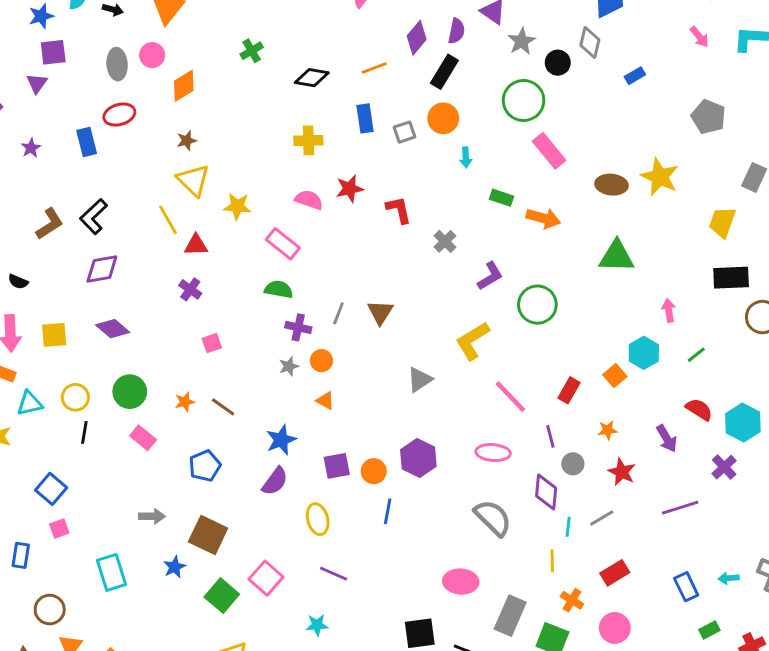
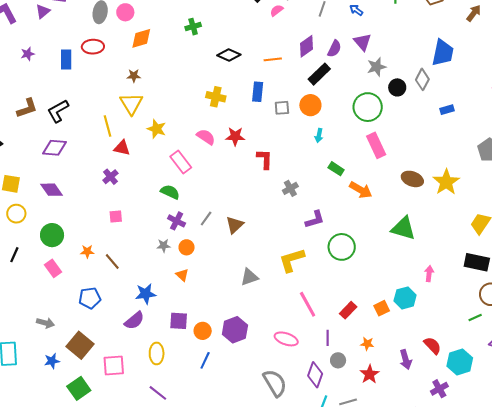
green line: (696, 355) -> (475, 318), moved
yellow circle: (75, 397) -> (16, 214), moved
pink square: (266, 578) -> (114, 365), moved, turned 30

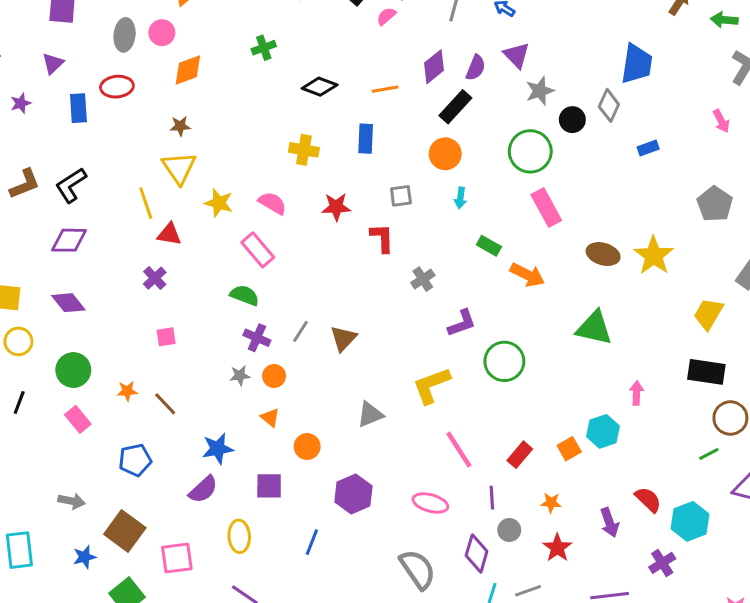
purple triangle: (43, 11) -> (53, 63), moved
gray square: (282, 108) -> (401, 196), moved
pink semicircle: (206, 137) -> (272, 203), moved
orange circle: (203, 331) -> (307, 446), moved

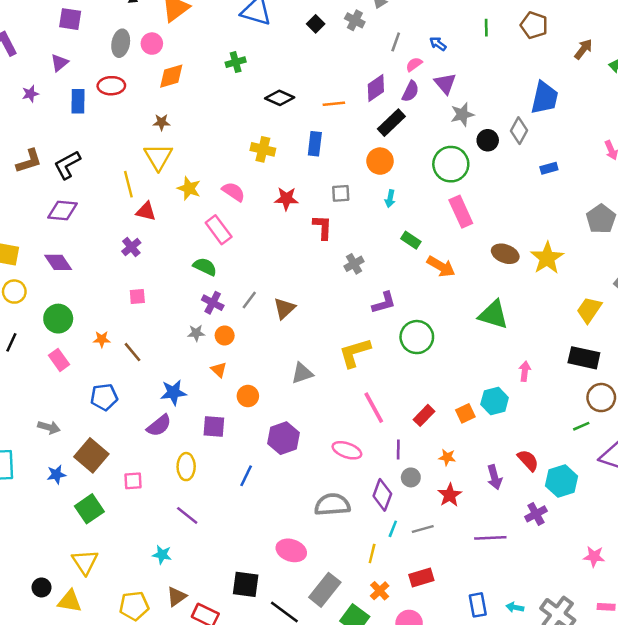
pink semicircle: (386, 16) -> (414, 64), moved
pink square: (177, 558) -> (133, 481), size x0.7
gray semicircle: (418, 569) -> (332, 505), turned -64

